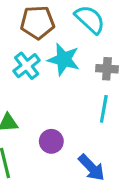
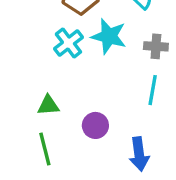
blue arrow: (91, 168) -> (139, 154), turned 36

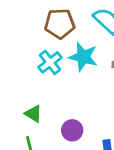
green triangle: (48, 105) -> (33, 114), turned 36

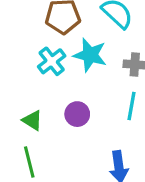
purple circle: (72, 130) -> (77, 114), moved

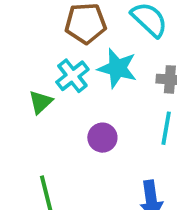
green triangle: (32, 120) -> (41, 102), moved, turned 45

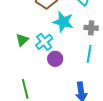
cyan cross: (72, 76) -> (44, 42), moved

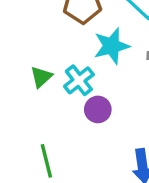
cyan star: (63, 22) -> (112, 46), turned -30

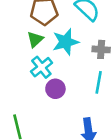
green triangle: (41, 77) -> (35, 39), moved

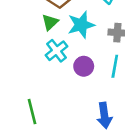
purple circle: (55, 89) -> (84, 66), moved

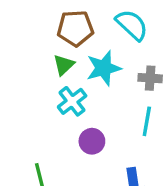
purple circle: (84, 66) -> (92, 141), moved

